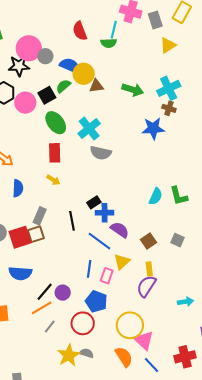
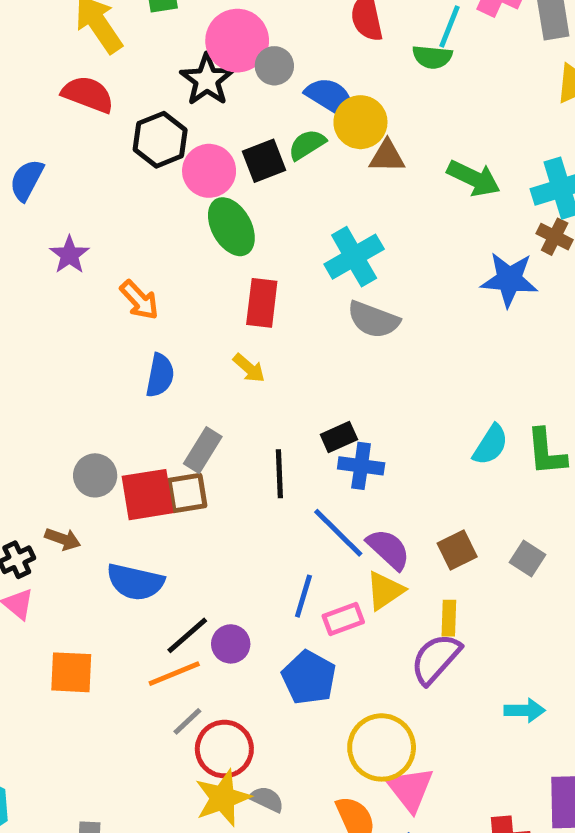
black star: (19, 66) -> (207, 80), turned 30
green ellipse: (56, 123) -> (231, 227), moved
purple semicircle: (120, 230) -> (388, 549), moved
pink rectangle: (107, 276) -> (343, 619), turned 42
red circle: (83, 323) -> (224, 749), moved

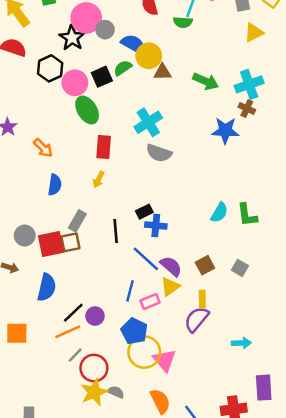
yellow arrow: (249, 368) -> (99, 179), turned 77
blue semicircle: (135, 582) -> (47, 287), turned -88
yellow circle: (382, 747) -> (144, 352), moved
pink triangle: (410, 789) -> (164, 360), moved

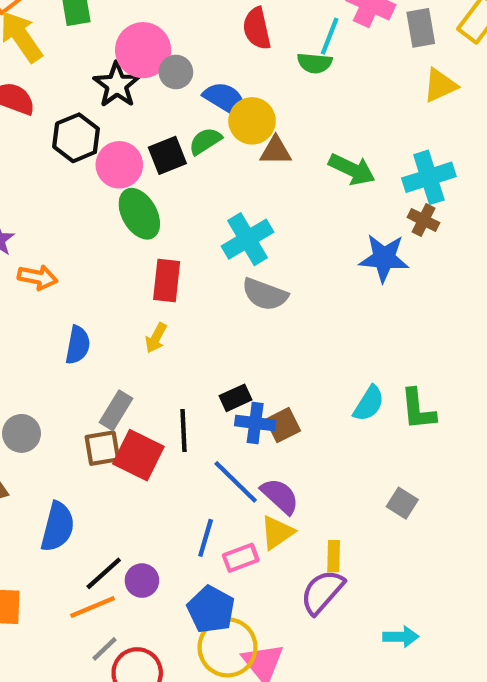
orange arrow: (43, 148) -> (38, 277), moved, turned -35
red square: (51, 244) -> (138, 455), moved, turned 36
brown square: (205, 265) -> (283, 425), moved

